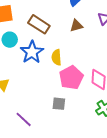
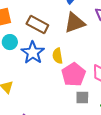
brown triangle: (76, 26) -> (75, 23), size x1.6
gray square: (59, 104) -> (82, 97), moved

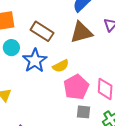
yellow semicircle: (58, 56) -> (61, 66), turned -112

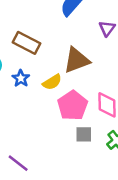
brown triangle: (81, 32) -> (77, 60), moved
blue star: (35, 61) -> (21, 78), size x0.6

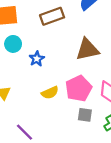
brown rectangle: (26, 43) -> (52, 16), moved, turned -55
yellow semicircle: (52, 82) -> (50, 93), moved

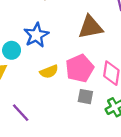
cyan circle: (13, 44) -> (12, 50), moved
blue star: (37, 59) -> (36, 35), size x1.5

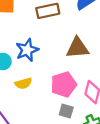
yellow semicircle: (49, 72) -> (23, 83), moved

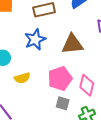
blue star: (27, 50) -> (35, 40), moved

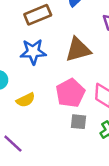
blue star: (35, 40) -> (33, 52), turned 30

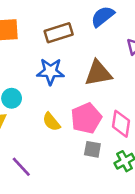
yellow semicircle: (26, 100) -> (51, 122), moved, turned 72

